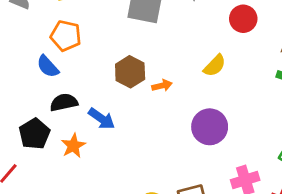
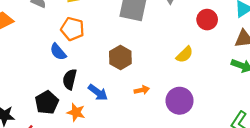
orange arrow: (162, 86) -> (142, 90), moved
black semicircle: (64, 102) -> (70, 79), turned -66
orange star: (73, 146) -> (76, 112), turned -30

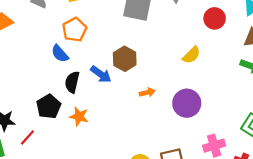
orange pentagon: (72, 29) -> (74, 30), turned 30
blue arrow: (98, 92) -> (101, 74), moved

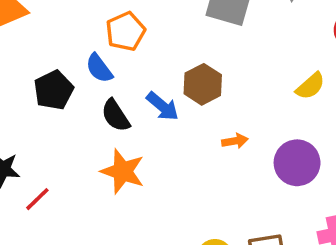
black semicircle: (72, 82) -> (116, 115), turned -50
black pentagon: (49, 106) -> (54, 90), moved
orange star: (79, 116) -> (123, 171), size x1.4

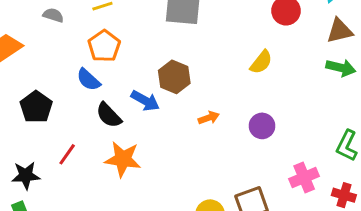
black pentagon: (54, 90) -> (36, 107), moved
purple circle: (297, 163) -> (262, 126), size x0.7
red line: (37, 199) -> (67, 154), moved

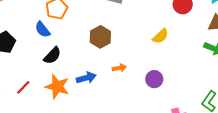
blue arrow: (145, 101) -> (86, 78), moved, turned -54
black semicircle: (109, 115) -> (52, 56), turned -102
red line: (67, 154) -> (23, 87), moved

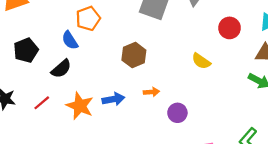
yellow semicircle: (160, 36) -> (201, 61), turned 72
black semicircle: (52, 56) -> (61, 69), moved
purple circle: (154, 79) -> (177, 113), moved

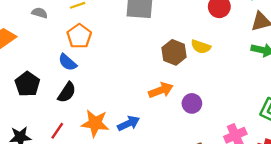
brown hexagon: (134, 55) -> (174, 52), moved
orange arrow: (151, 92) -> (161, 90), size x1.5
blue arrow: (113, 99) -> (128, 123), moved

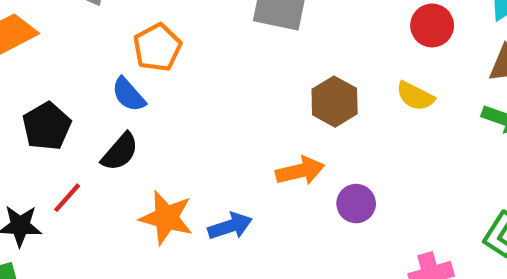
yellow semicircle: (201, 47) -> (415, 96), moved
red line: (57, 131) -> (67, 198), moved

